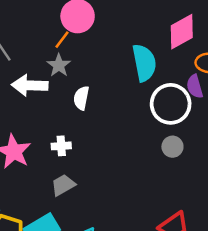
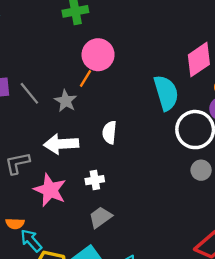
gray star: (59, 65) -> (66, 101), moved
white arrow: (30, 85) -> (61, 144), moved

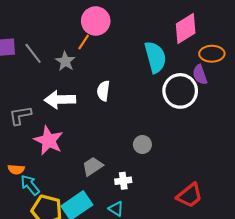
gray circle: (201, 170) -> (142, 144), moved
white cross: (95, 180) -> (123, 181), moved

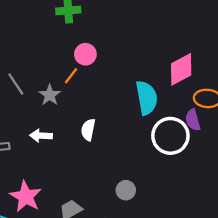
pink circle: (96, 21) -> (85, 54), size x0.7
white arrow: (60, 100) -> (41, 136), size x0.7
pink star: (49, 140) -> (26, 197), moved

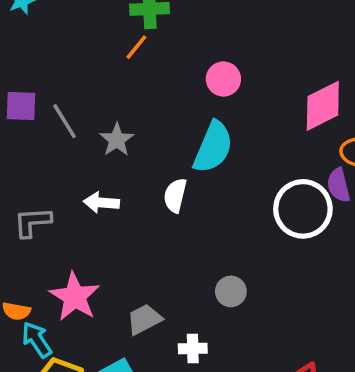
pink circle: (85, 54) -> (223, 79), moved
orange line: (71, 76) -> (136, 47), moved
cyan semicircle: (147, 98) -> (213, 147), moved, turned 32

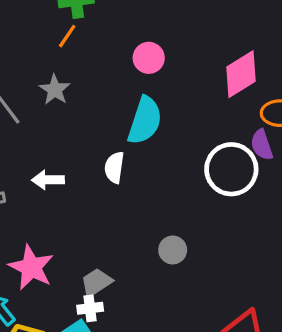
gray star: (117, 140) -> (55, 90), moved
white cross: (193, 348) -> (90, 308), moved

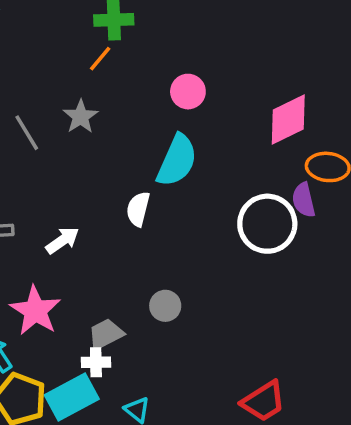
white arrow: (48, 180) -> (62, 240), moved, turned 140
gray circle: (173, 250) -> (165, 306), moved

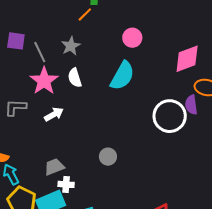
white semicircle: (138, 209) -> (75, 78), moved, turned -36
pink star: (35, 311) -> (44, 81), moved
gray trapezoid: (106, 334) -> (54, 167), moved

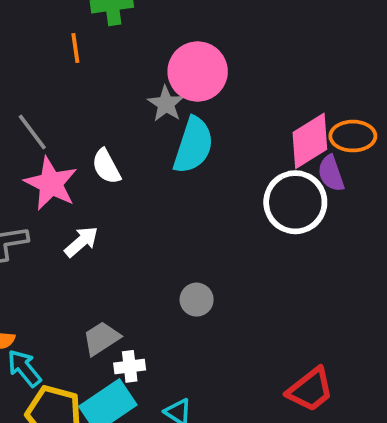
orange line: (85, 14) -> (75, 48), moved, turned -42
pink circle: (132, 38) -> (198, 72), size x1.6
gray star: (71, 46) -> (166, 104), moved
pink diamond: (187, 59) -> (310, 141), moved

